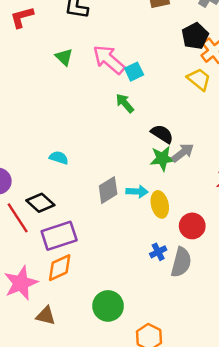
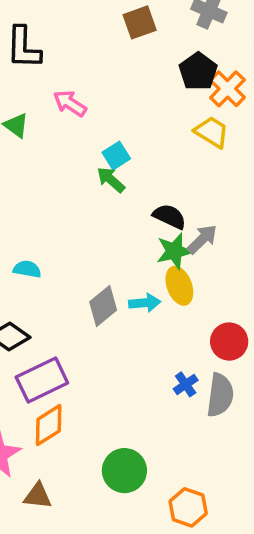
pink arrow: (109, 60) -> (70, 103), moved, size x0.7
cyan square: (134, 72) -> (116, 156), moved
yellow ellipse: (160, 204) -> (179, 286), moved

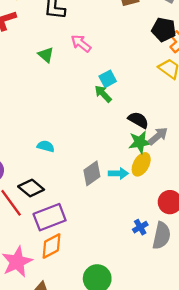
black pentagon: (198, 71) -> (164, 30), turned -30
yellow ellipse: (179, 286) -> (141, 164), turned 45

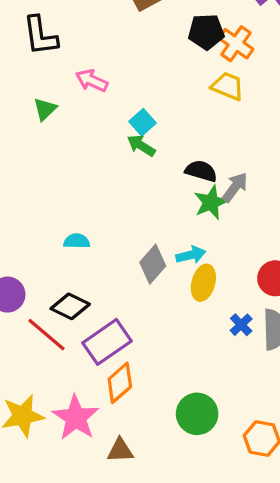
green triangle: (46, 55) -> (45, 109), turned 49
yellow ellipse: (141, 164) -> (203, 283), moved

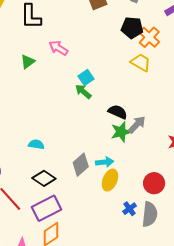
black diamond: (70, 306) -> (44, 178), moved

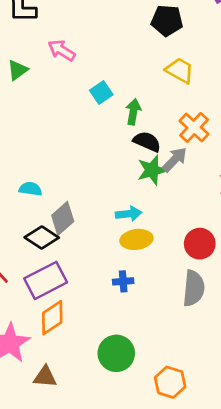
orange cross: (149, 37) -> (194, 128), moved
green arrow: (83, 92) -> (133, 112), moved, turned 60
gray diamond: (81, 165) -> (63, 218), moved
yellow ellipse: (110, 180) -> (136, 239), turned 60
blue cross: (130, 209) -> (123, 281), moved, turned 32

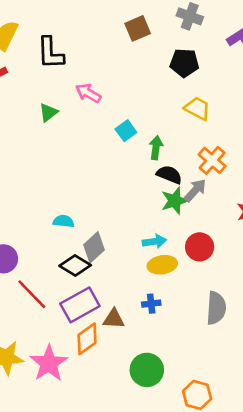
red circle: (200, 244) -> (200, 247), moved
brown triangle: (45, 377) -> (114, 319), moved

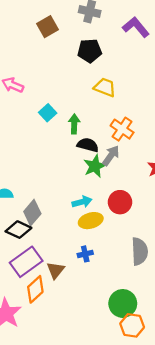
brown triangle: (114, 319) -> (56, 270), turned -48
green circle: (147, 370) -> (123, 303), moved

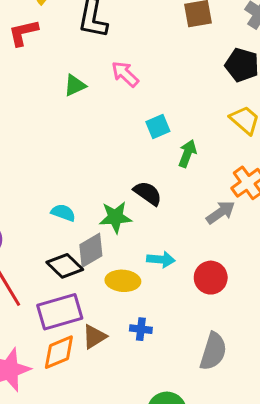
black semicircle: (88, 145) -> (148, 193), moved
green star: (95, 166) -> (115, 217), moved
yellow ellipse: (91, 221) -> (123, 281), moved

